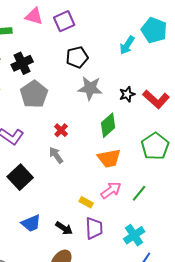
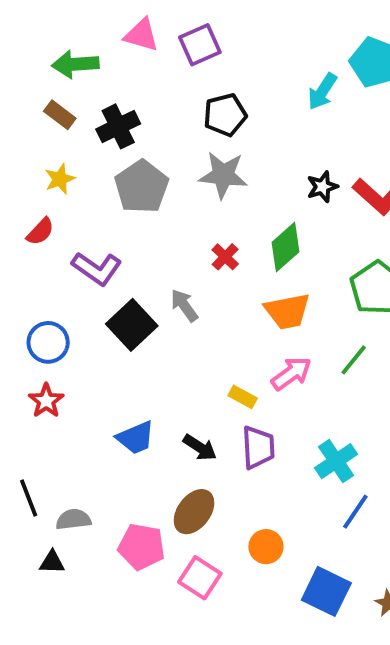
gray star: (90, 88) -> (223, 175), moved
red cross: (61, 130) -> (225, 257), moved
black square: (20, 177) -> (132, 325), moved
green line: (139, 193) -> (354, 360), moved

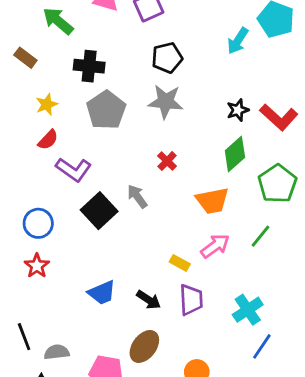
green arrow: (75, 64) -> (58, 21), turned 44
brown rectangle: (60, 115) -> (25, 58), moved
black cross: (118, 126) -> (89, 66), turned 32
red semicircle: (40, 231) -> (48, 140), moved
green diamond: (285, 247) -> (235, 154), moved

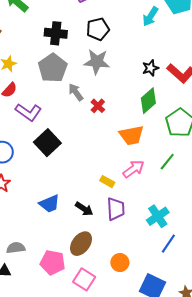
black cross: (89, 66) -> (56, 33), moved
gray arrow: (137, 196) -> (76, 92), moved

